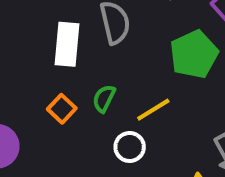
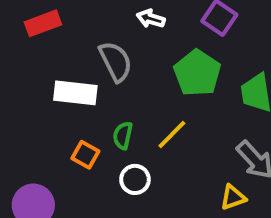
white rectangle: (67, 44) -> (75, 93), turned -75
white circle: (130, 147) -> (135, 179), moved

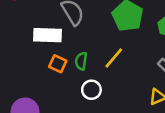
orange square: (85, 155) -> (58, 64), moved

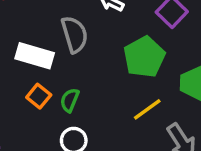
yellow line: (114, 58) -> (147, 109), moved

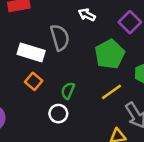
green semicircle: (70, 100) -> (68, 91), moved

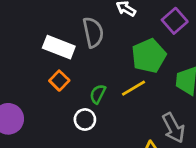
yellow line: (111, 92) -> (133, 88), moved

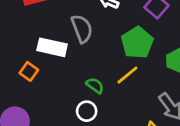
orange square: (59, 81) -> (29, 71), moved
green semicircle: (98, 94) -> (95, 86), turned 108

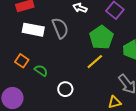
white rectangle: (52, 47) -> (33, 30), moved
green semicircle: (95, 86) -> (41, 71), moved

